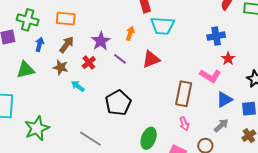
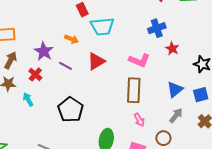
orange arrow: (130, 33) -> (71, 39), turned 104
pink L-shape: (210, 76) -> (139, 60), moved
cyan arrow: (78, 86) -> (28, 99), turned 32

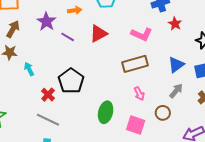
orange arrow: (71, 39) -> (75, 10), turned -32
red cross: (35, 74) -> (48, 95), moved
brown rectangle: (134, 90) -> (135, 64), turned 70

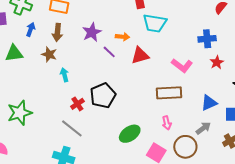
orange arrow: (75, 10) -> (122, 37), moved
brown arrow: (13, 29) -> (57, 32), turned 144
green ellipse: (106, 112) -> (130, 134), turned 30
brown circle: (163, 113) -> (185, 147), size x1.5

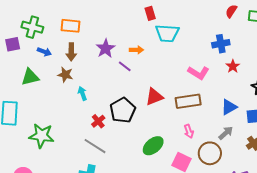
blue arrow: (31, 30) -> (44, 52), turned 96
red triangle: (140, 55) -> (154, 97), moved
green star: (20, 113) -> (41, 136), turned 30

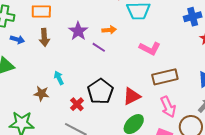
pink L-shape: (198, 73) -> (150, 48), moved
brown star: (65, 75) -> (41, 94), moved
red triangle: (154, 97) -> (132, 96), moved
pink arrow: (189, 131) -> (168, 107), size x1.5

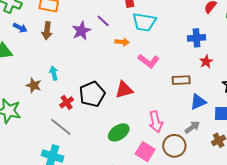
orange arrow: (109, 30) -> (122, 42), moved
purple line: (99, 47) -> (103, 21), moved
brown rectangle: (165, 77) -> (181, 80), moved, size x0.7
red triangle: (132, 96) -> (124, 90), moved

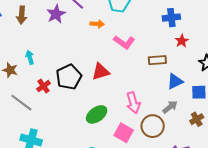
gray line: (61, 127) -> (21, 103), moved

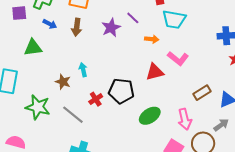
brown rectangle: (157, 60) -> (202, 93), moved, turned -30
red triangle: (101, 72) -> (155, 72), moved
black pentagon: (69, 77) -> (121, 91), turned 30
green ellipse: (97, 114) -> (150, 116), moved

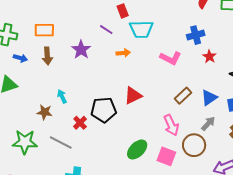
purple line: (133, 18) -> (106, 30), moved
pink L-shape: (178, 58) -> (171, 58), moved
red triangle: (155, 72) -> (133, 96), moved
green ellipse: (150, 116) -> (137, 149), moved

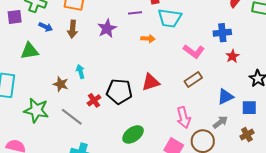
purple line: (106, 30) -> (135, 13), turned -48
brown rectangle: (183, 96) -> (193, 79), moved
green ellipse: (137, 149) -> (133, 134), moved

